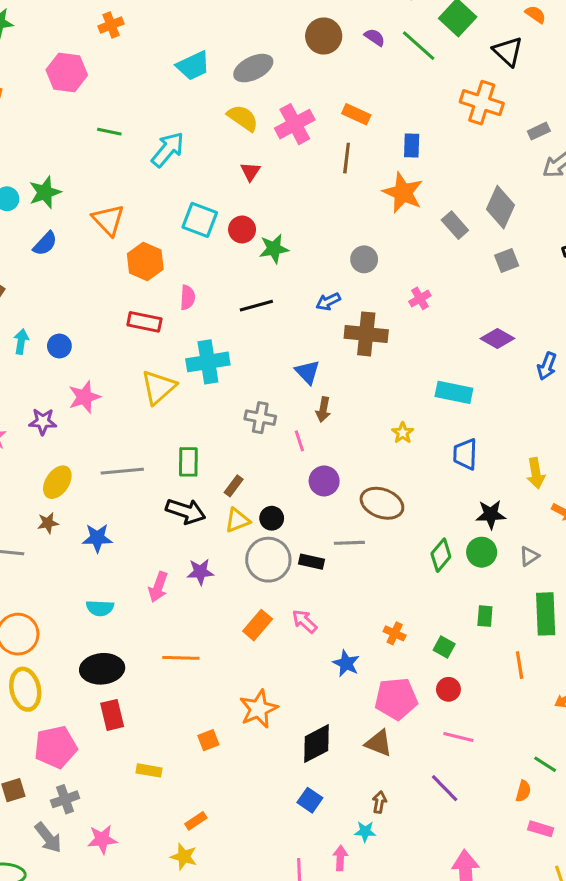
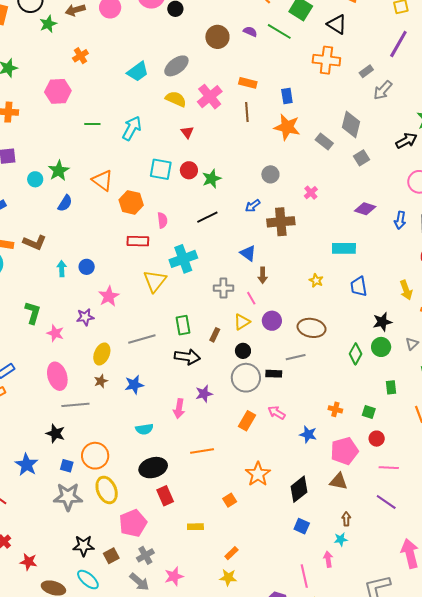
yellow triangle: (237, 520) -> (242, 322), moved

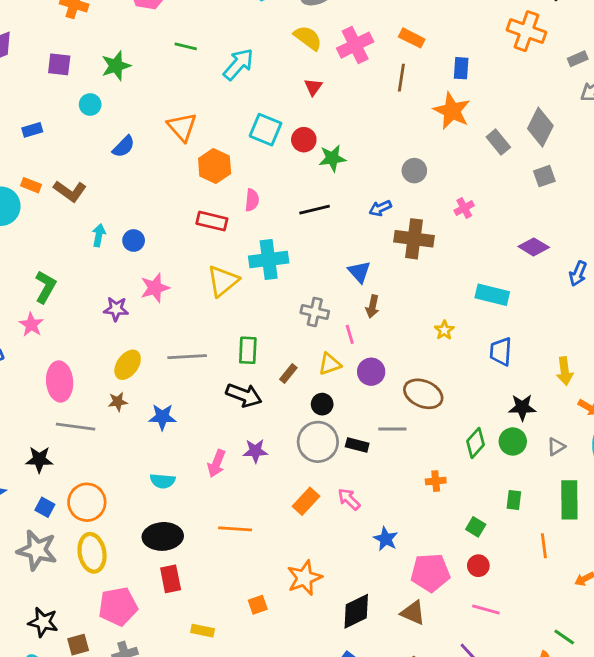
green star: (59, 171) -> (116, 66), moved
pink star: (55, 333) -> (31, 325), moved
orange cross: (335, 409) -> (436, 481), moved, turned -32
black star: (55, 433) -> (39, 459), turned -30

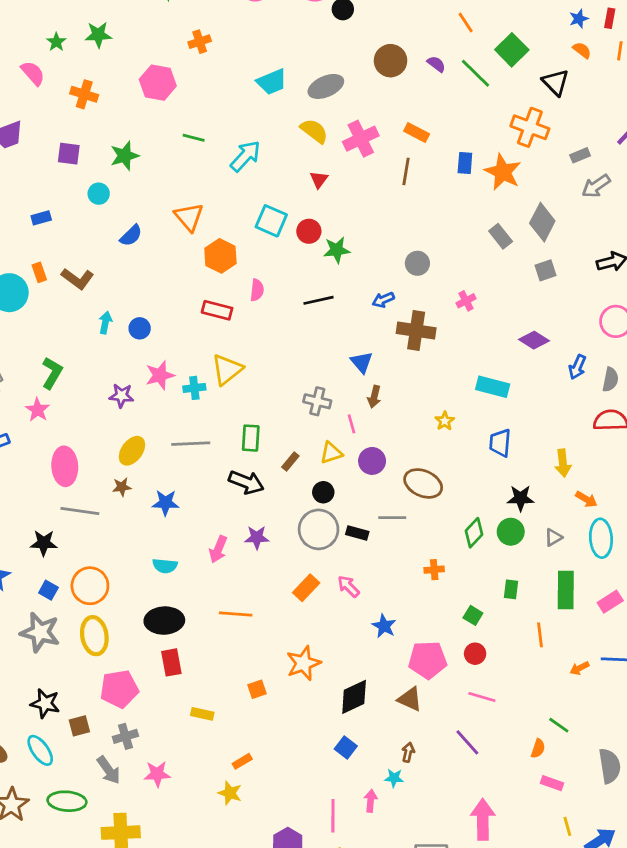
orange star: (452, 111) -> (503, 172), moved
orange rectangle: (31, 185) -> (39, 272), turned 48
cyan cross: (269, 260) -> (194, 388), moved, size x0.6

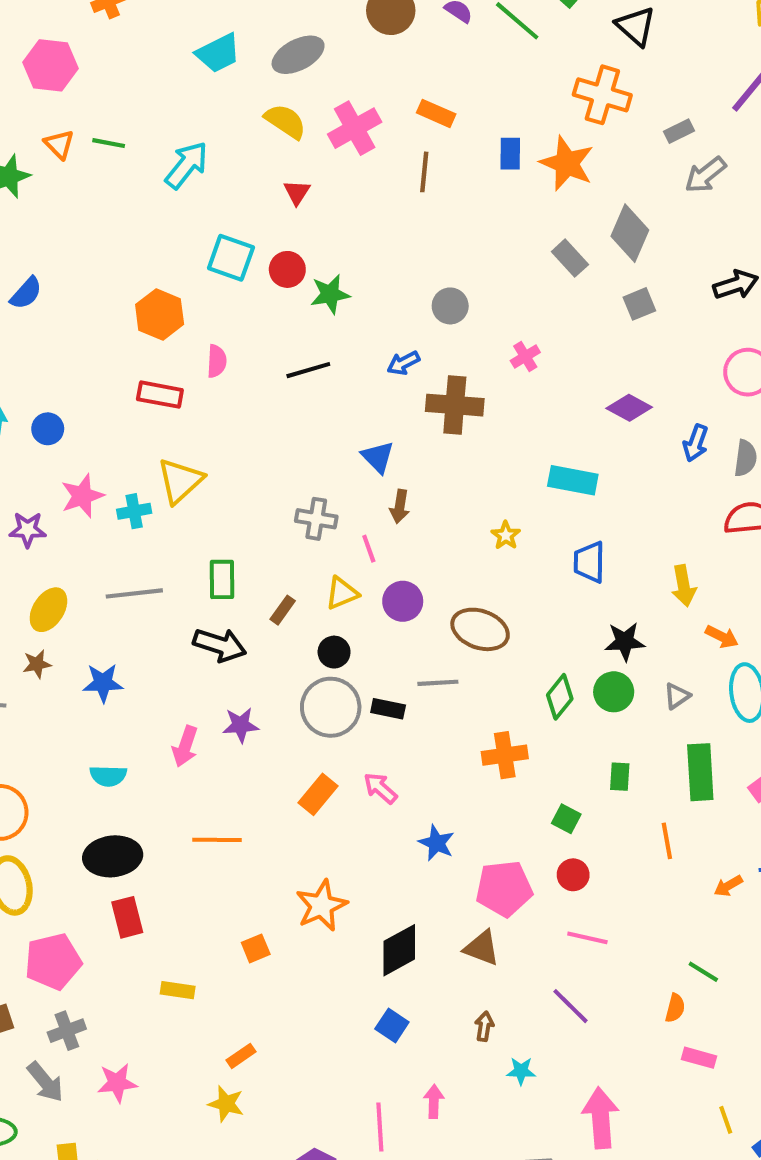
orange triangle: (189, 217) -> (59, 144), moved, size x0.7
orange cross: (434, 570) -> (505, 755), size x1.5
cyan star: (394, 778) -> (521, 1071), moved

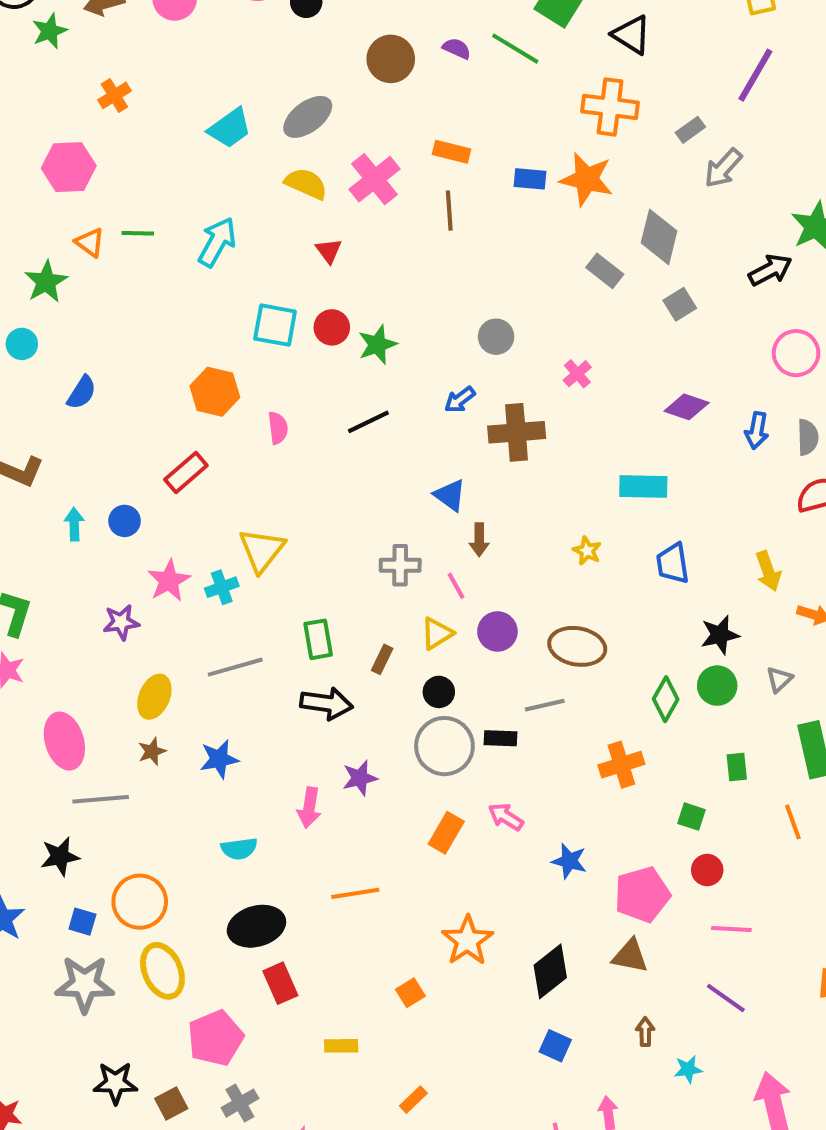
blue rectangle: (510, 154) -> (530, 179), turned -76
red rectangle: (160, 395) -> (186, 472), moved, turned -42

